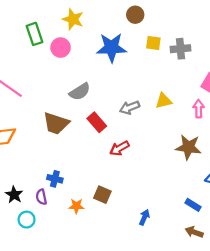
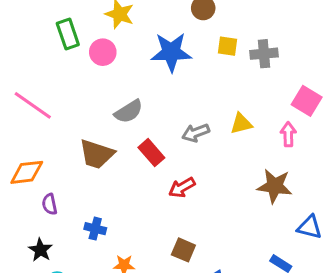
brown square: (102, 195) -> (183, 250), moved
purple semicircle: (41, 197) -> (50, 204), moved

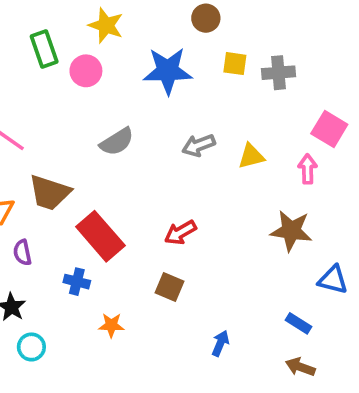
gray arrow: (196, 133) -> (199, 145), moved
red rectangle: (151, 153) -> (100, 236), moved, size x1.5
brown trapezoid: (97, 154) -> (50, 193), moved
brown square: (183, 250) -> (169, 287), moved

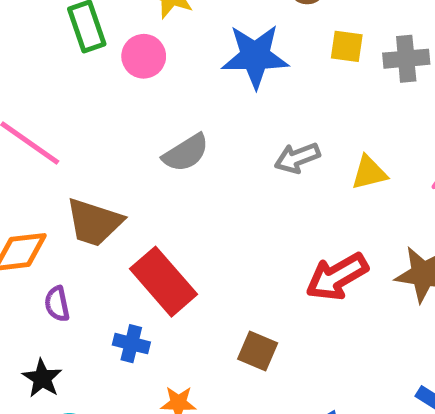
red arrow: (180, 233) -> (337, 277), moved, size x1.4

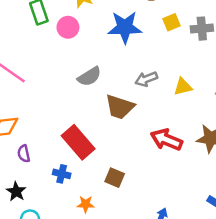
yellow square: (347, 46) -> (172, 22), turned -30
brown trapezoid: (94, 222) -> (120, 107), moved
red arrow: (337, 277) -> (166, 140), turned 52
brown square: (258, 351) -> (115, 178), moved

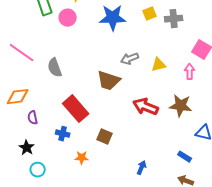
gray semicircle: (89, 77) -> (55, 68), moved, turned 102

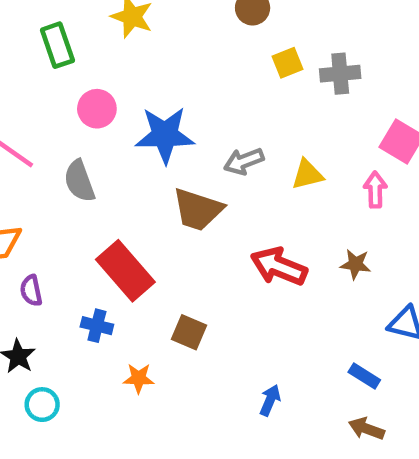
pink circle: (68, 18) -> (97, 109), moved
blue star: (113, 18) -> (165, 135), moved
brown star: (181, 106) -> (356, 264), size x0.6

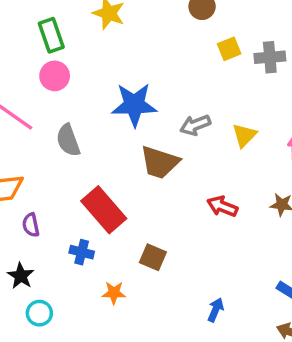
pink circle: (97, 109) -> (55, 76), moved
yellow triangle: (307, 174) -> (244, 135), turned -32
red arrow: (279, 266) -> (222, 206), size x0.7

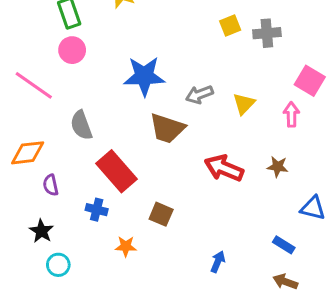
gray semicircle: (68, 140) -> (81, 125), moved
red arrow: (222, 206) -> (224, 168), size x1.4

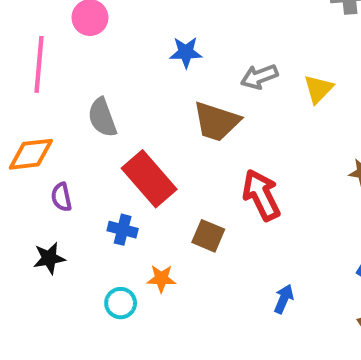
blue star: (144, 76) -> (186, 52), size x0.6
pink line: (34, 85) -> (39, 64), turned 60
red arrow: (224, 168) -> (261, 195), moved, turned 42
black star: (41, 231) -> (49, 258), turned 30
cyan circle: (58, 265) -> (121, 303), moved

